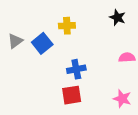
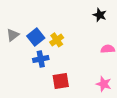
yellow cross: (67, 26) -> (57, 40), moved, turned -32
blue cross: (76, 69) -> (41, 59), moved

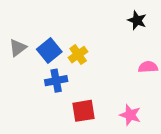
pink star: (104, 84) -> (130, 115), moved

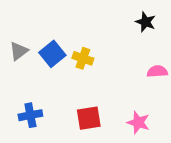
yellow cross: (78, 55) -> (83, 58), turned -36
blue cross: (56, 81) -> (30, 115), moved

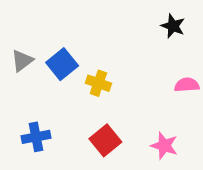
yellow cross: (83, 58) -> (98, 83), moved
red square: (89, 118) -> (105, 140), turned -30

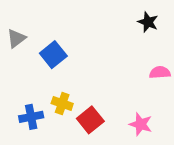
gray triangle: (22, 61) -> (16, 38), moved
yellow cross: (98, 83) -> (62, 104), moved

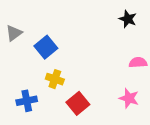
yellow cross: (62, 104) -> (55, 79), moved
pink star: (141, 124) -> (129, 98), moved

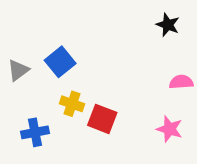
gray triangle: (14, 33) -> (18, 70), moved
red square: (78, 103) -> (102, 119), moved, turned -30

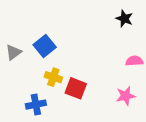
pink star: (169, 129) -> (126, 96), turned -30
blue cross: (35, 132) -> (36, 105), moved

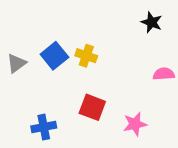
yellow cross: (53, 77) -> (86, 56), moved
pink star: (126, 96) -> (135, 124), moved

